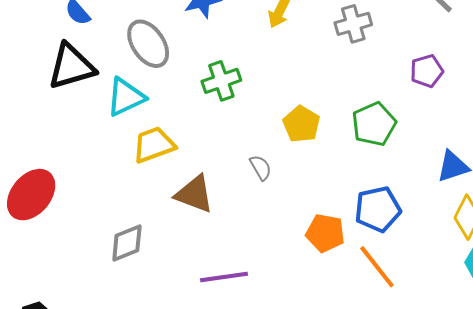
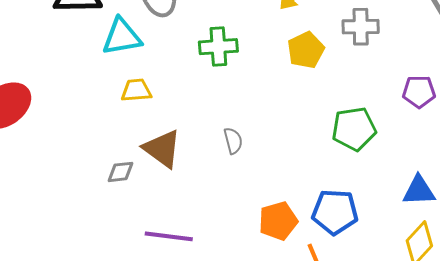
yellow pentagon: (301, 124) -> (306, 50), moved
yellow trapezoid: (154, 145) -> (136, 90), size x0.7
orange pentagon: (325, 233) -> (278, 221), turned 30
gray diamond: (127, 243) -> (120, 172), moved, size x0.7

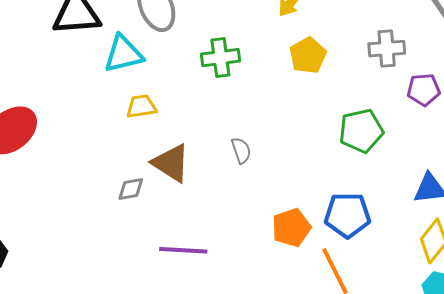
gray cross: (361, 27) -> (387, 49), moved

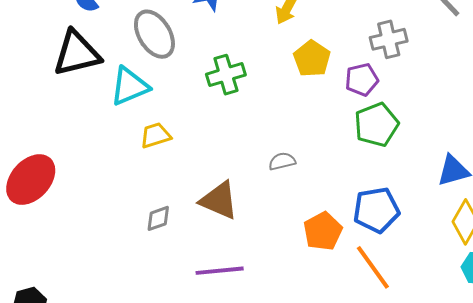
purple pentagon: (424, 90) -> (362, 80), moved
gray semicircle: (241, 150) -> (282, 161), moved, turned -76
brown triangle: (171, 163) -> (219, 200), moved

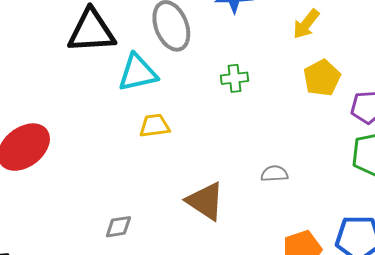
green cross: (226, 75) -> (235, 78), size x0.7
gray diamond: (158, 218) -> (118, 227), moved

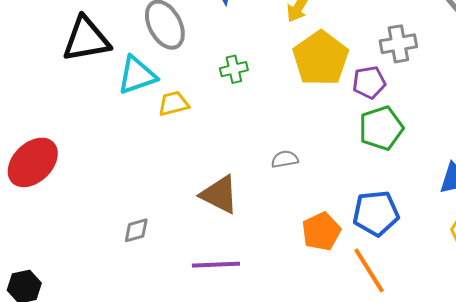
yellow pentagon: (322, 78) -> (321, 58), size x1.5
yellow trapezoid: (154, 126) -> (174, 103), moved

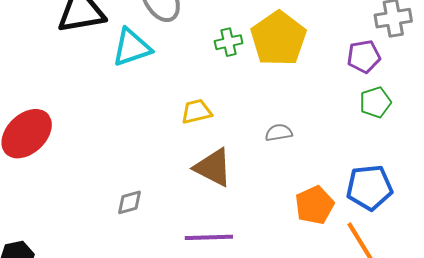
yellow pentagon: (321, 58) -> (278, 39), moved
yellow trapezoid: (174, 103) -> (196, 112), moved
green pentagon: (381, 128) -> (375, 102), size x0.7

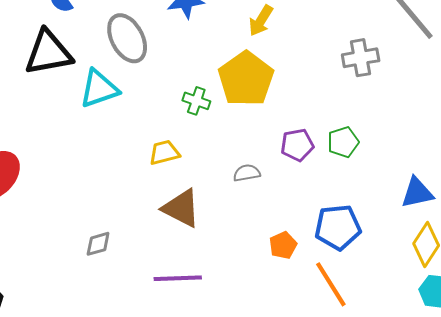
green cross: (229, 42) -> (196, 101), moved, turned 32
purple pentagon: (364, 57) -> (297, 145), moved
orange pentagon: (315, 205) -> (283, 245), size x0.7

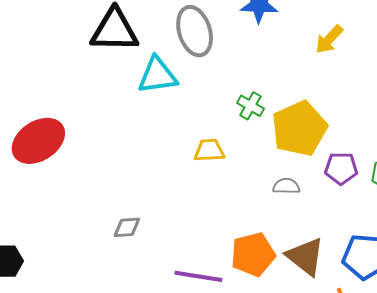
yellow pentagon: (246, 79) -> (299, 129), moved
brown triangle: (181, 208) -> (305, 257), moved
orange pentagon: (283, 245) -> (253, 254), moved, size x1.6

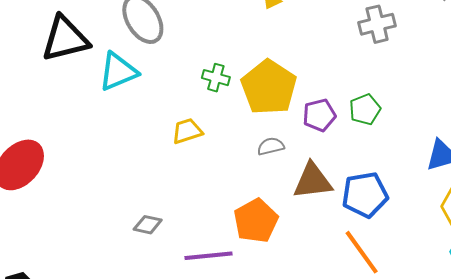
gray diamond: (127, 227) -> (148, 225), moved, turned 32
brown triangle: (305, 257) -> (313, 181), moved, turned -30

